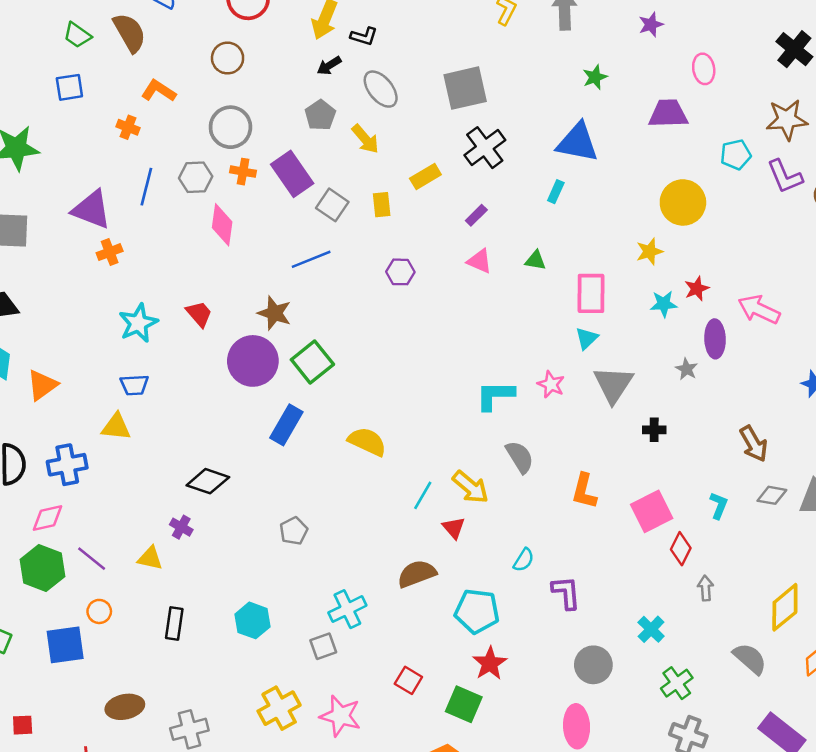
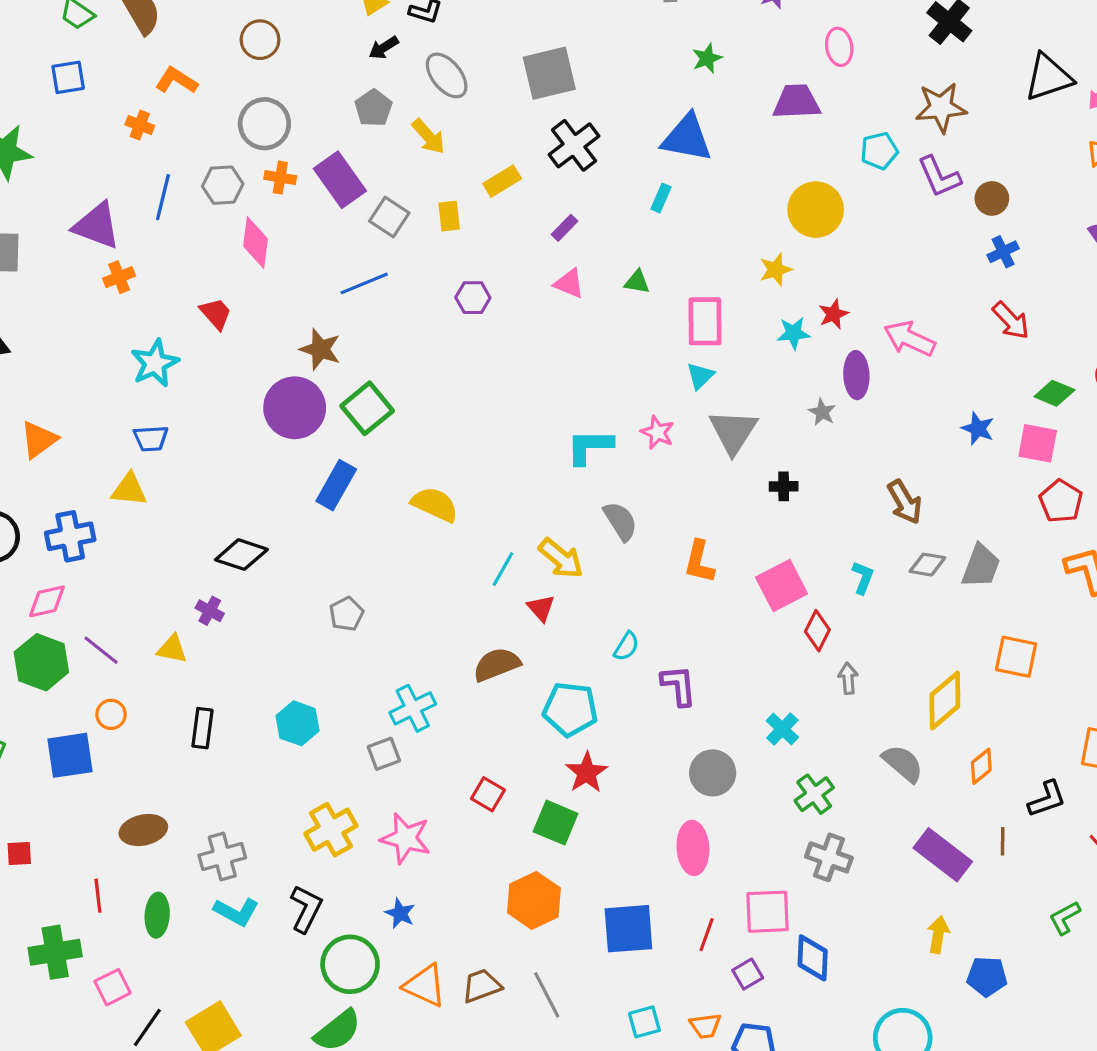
red trapezoid: (199, 314) -> (216, 314), moved

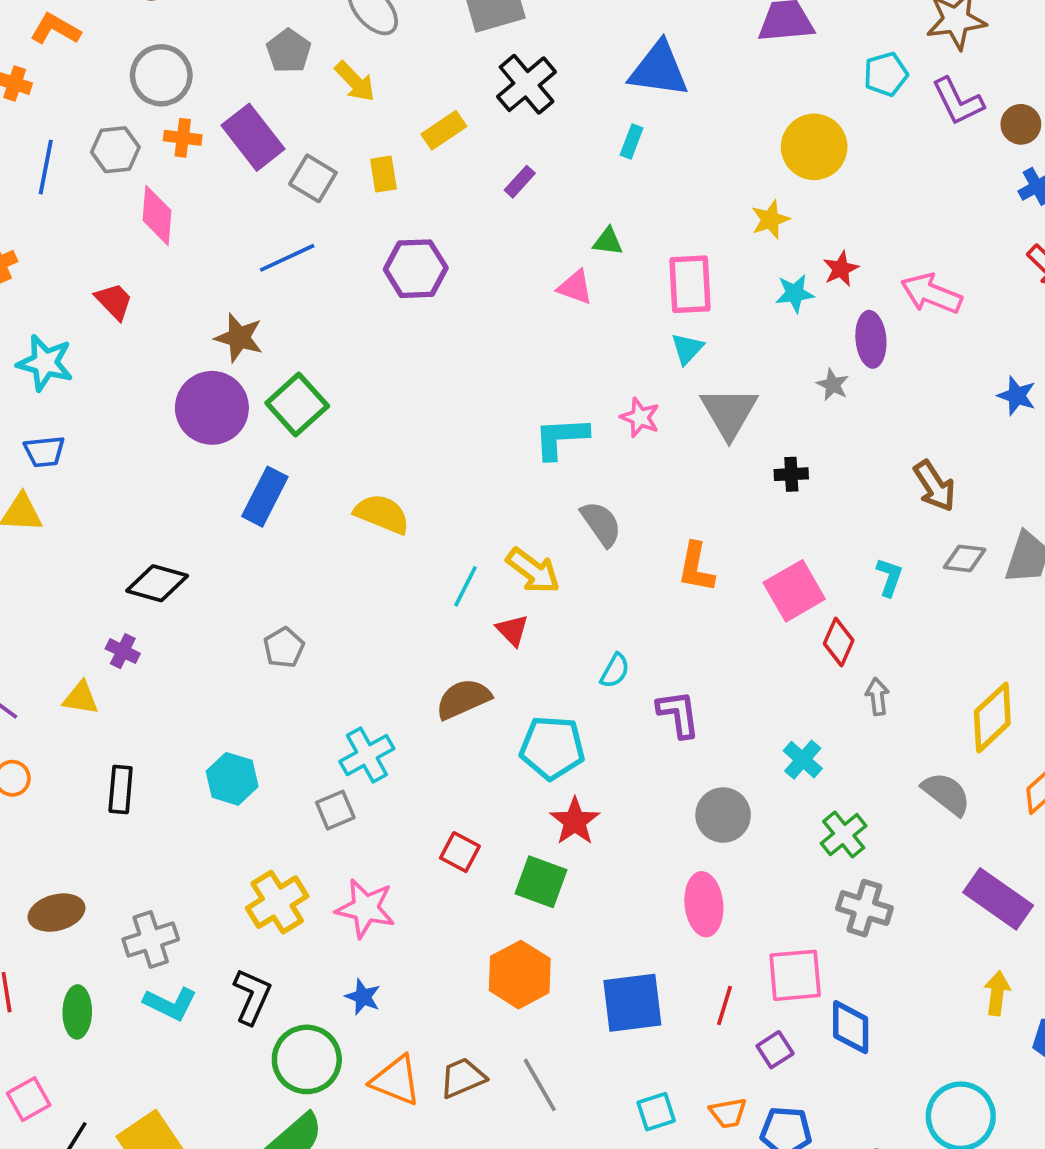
pink triangle: (569, 284) -> (575, 287), moved
purple hexagon: (473, 298) -> (416, 269), size x1.5
cyan star: (155, 363) -> (45, 363), turned -30

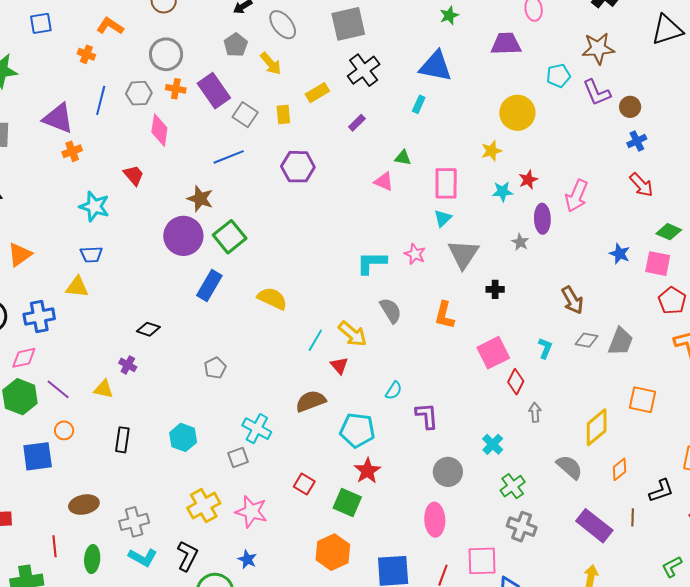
pink arrow: (931, 294) -> (577, 196), turned -92
orange L-shape: (696, 567) -> (445, 315), moved
black diamond: (157, 583) -> (148, 329), size x0.7
cyan cross: (367, 755) -> (257, 429), turned -36

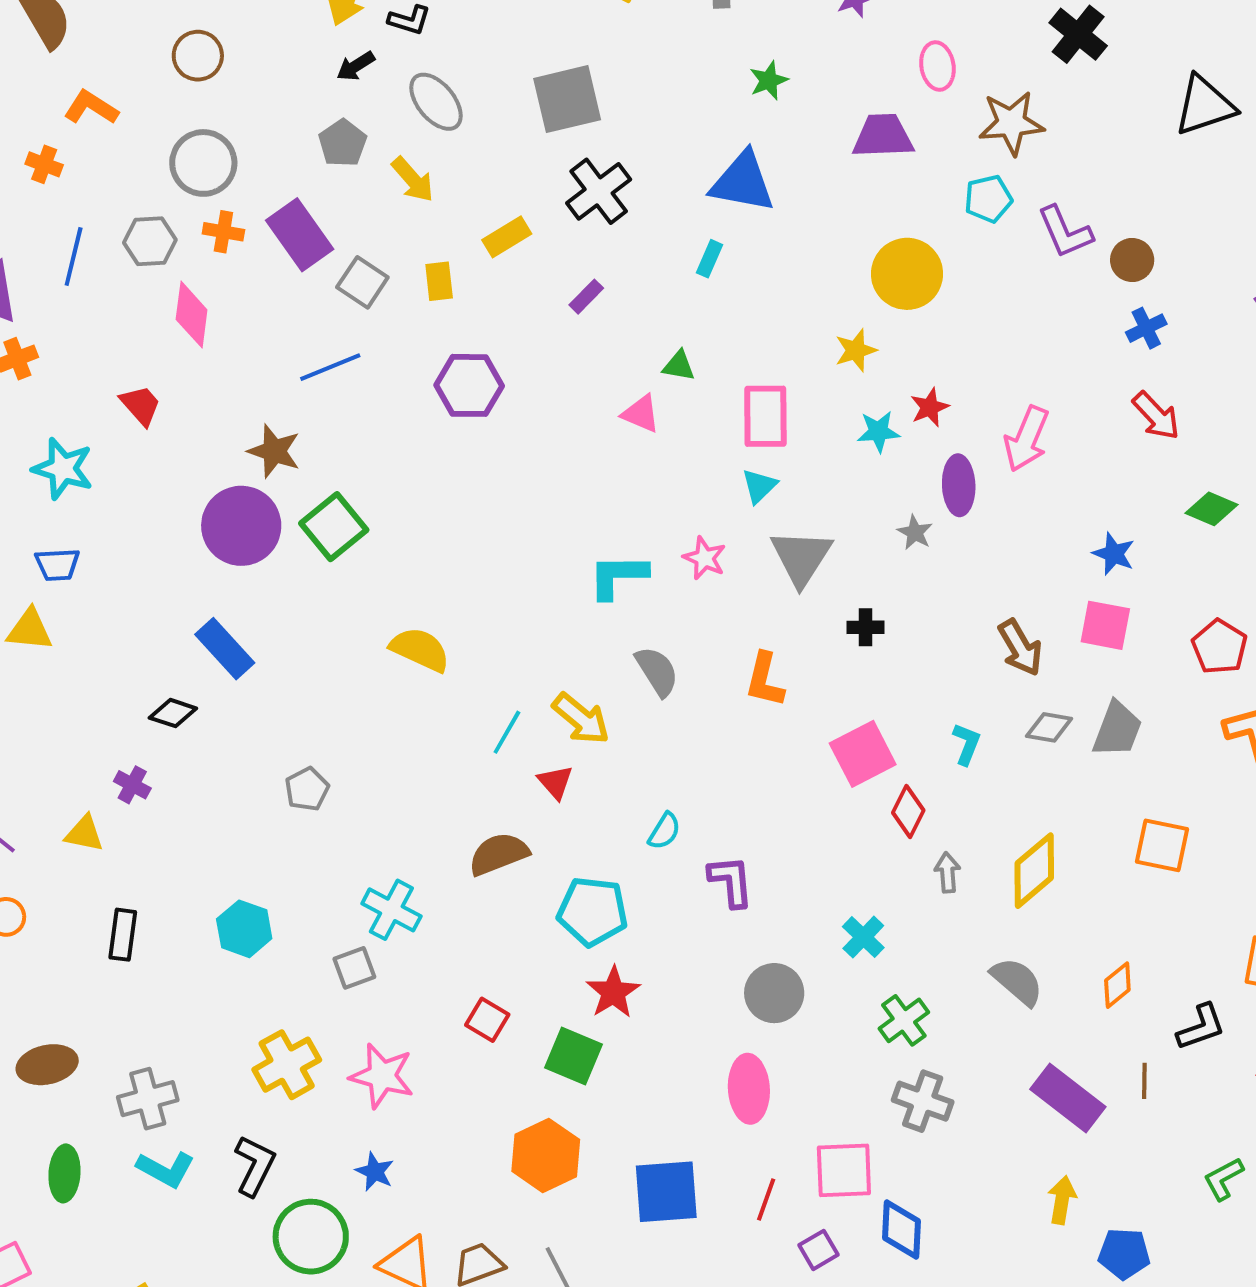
brown star: (598, 48) -> (1011, 123), moved
pink square: (658, 264) -> (1105, 625), moved
blue rectangle: (209, 286) -> (225, 649), moved, turned -72
yellow diamond: (597, 427) -> (1034, 871), moved

